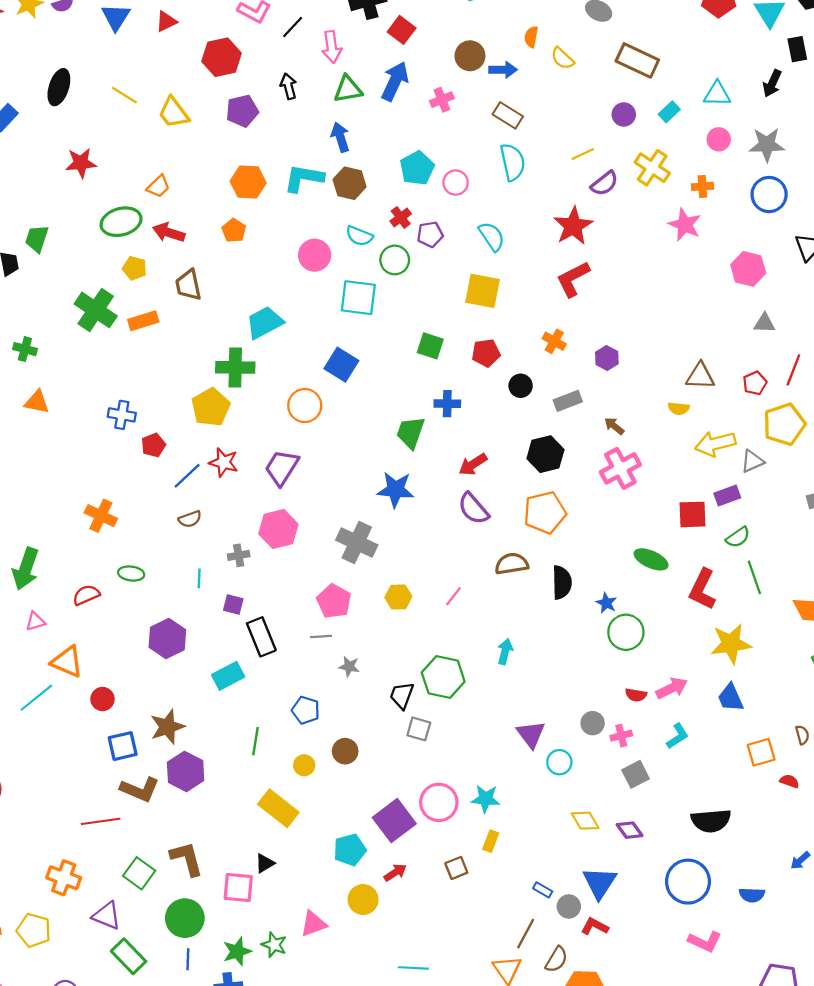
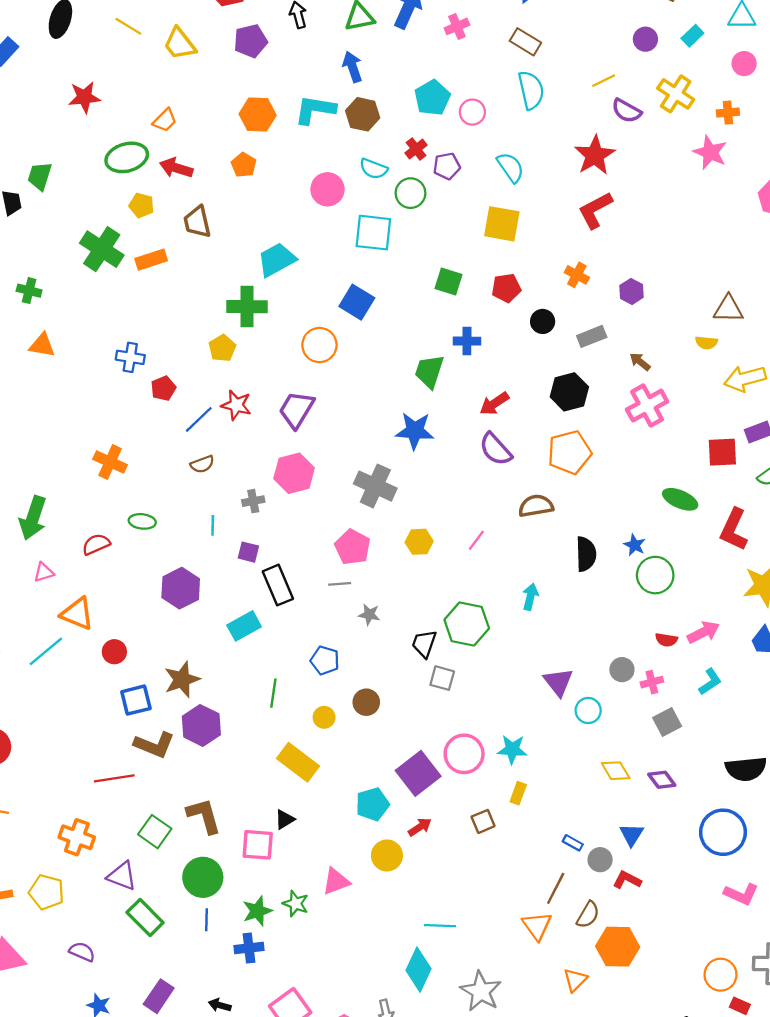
purple semicircle: (604, 183) -> (626, 111), turned 68
yellow pentagon: (211, 407) -> (222, 348), size x0.7
black semicircle: (562, 583) -> (586, 554), moved
blue triangle: (600, 883) -> (632, 835), size x0.7

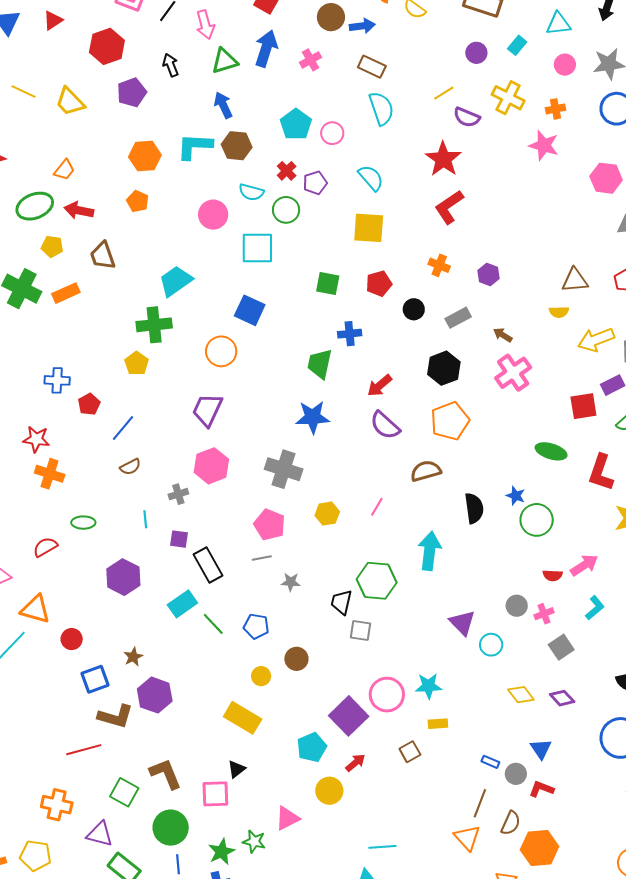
red star: (236, 405) -> (36, 439), moved
cyan arrow: (530, 597) -> (430, 551), size x1.6
brown star: (182, 680) -> (133, 657), size x0.6
green line: (273, 693) -> (213, 624), moved, turned -45
yellow rectangle: (518, 793) -> (438, 724), turned 72

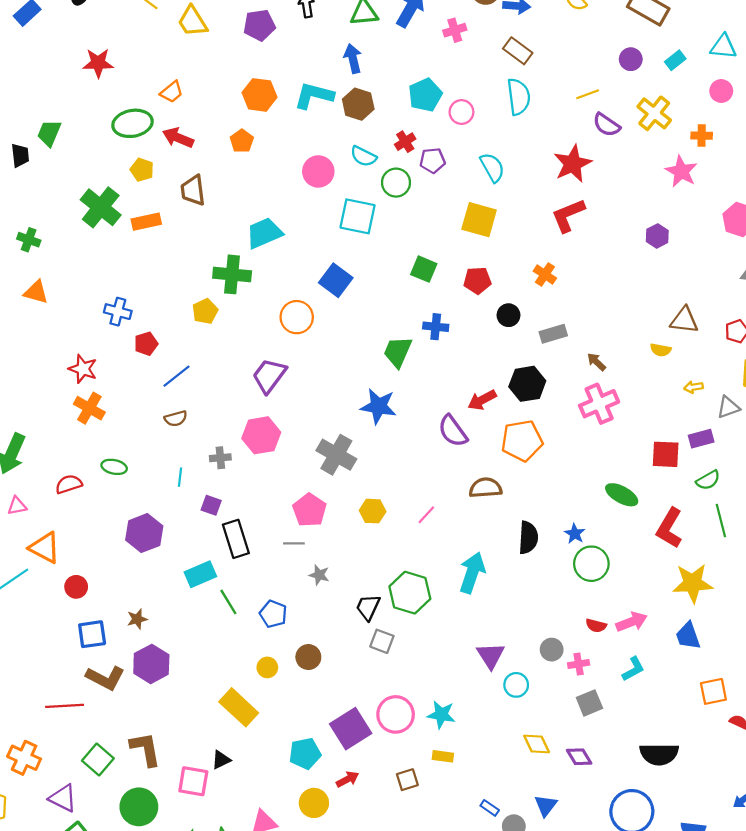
purple hexagon: (489, 275) -> (657, 236), moved
yellow arrow: (596, 340) -> (694, 387), size x0.5
red arrow: (380, 386) -> (482, 400), moved

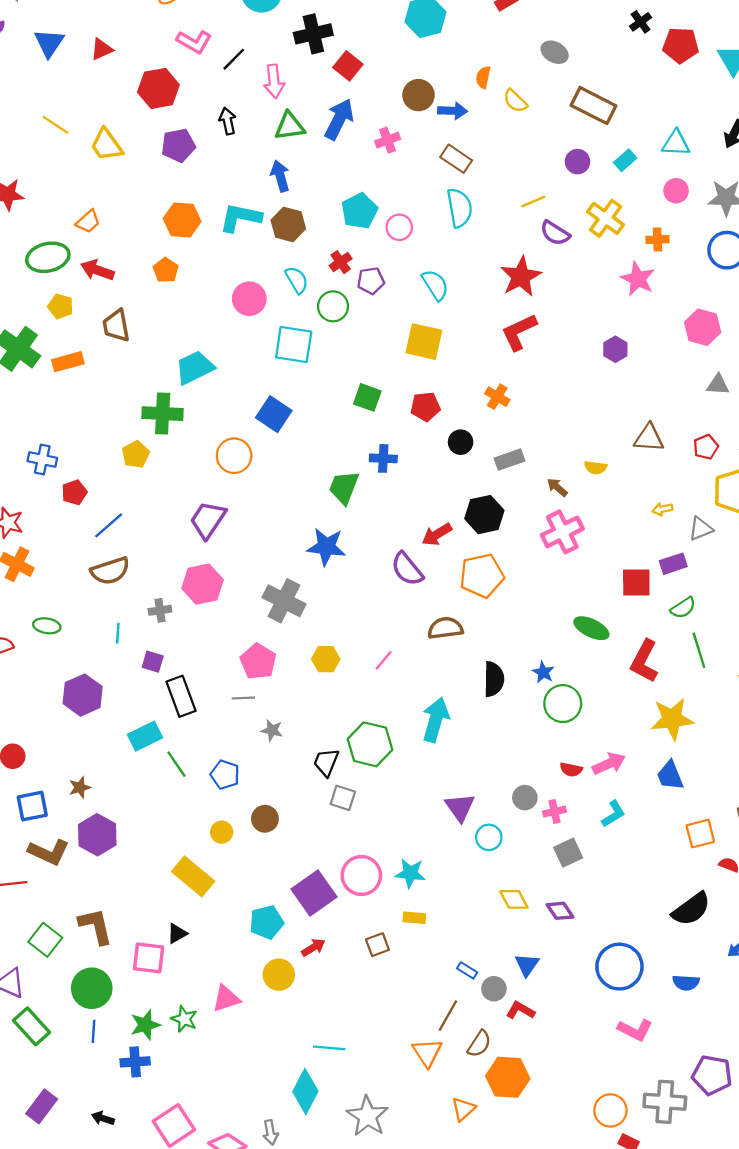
cyan semicircle: (363, 156) -> (297, 280), turned -144
yellow semicircle: (661, 350) -> (596, 467), moved
brown semicircle: (176, 419) -> (110, 571), size x1.6
black semicircle: (659, 754) -> (691, 909), moved, turned -33

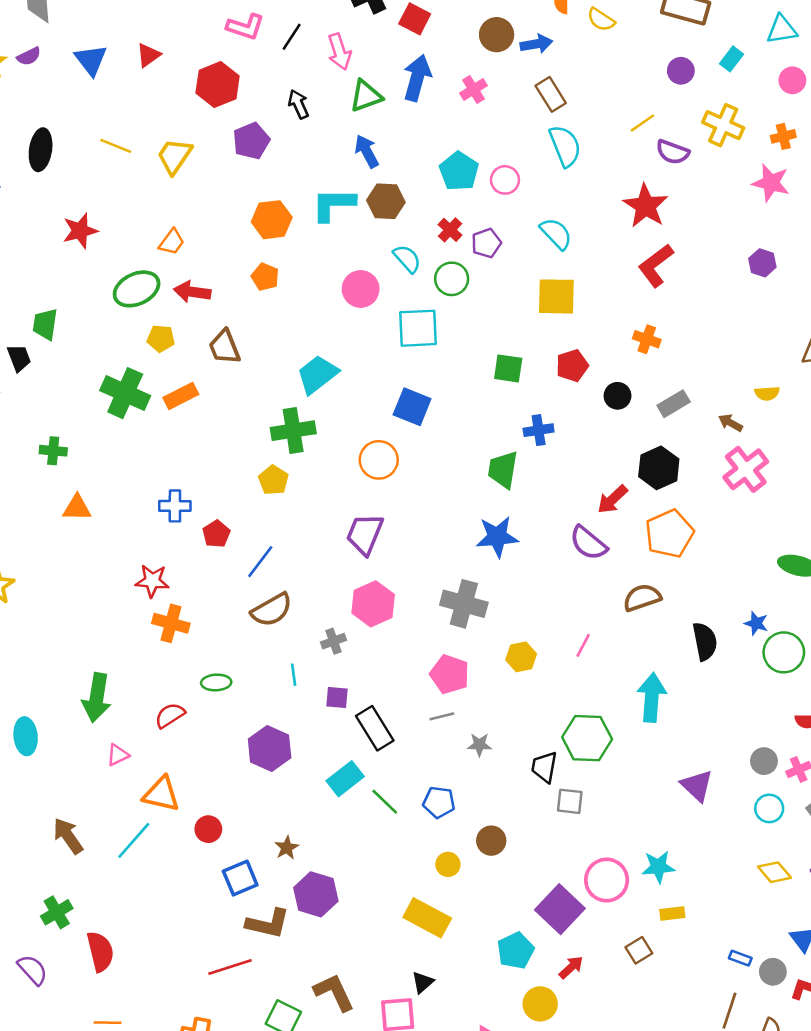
yellow trapezoid: (106, 145) -> (174, 156), turned 81
brown rectangle: (456, 159) -> (551, 94), turned 36
cyan circle: (489, 837) -> (769, 808), moved

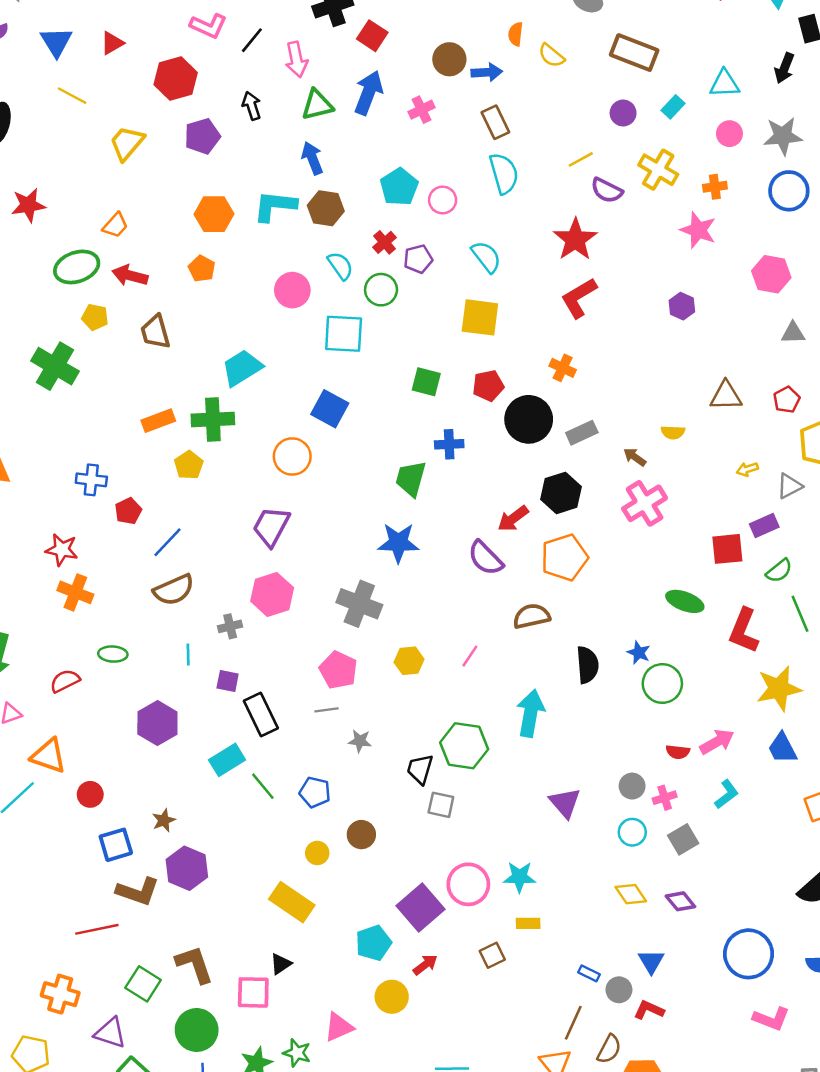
yellow line: (116, 146) -> (72, 96), moved
orange rectangle: (181, 396) -> (158, 421), moved
black circle: (618, 396) -> (529, 419), size x1.8

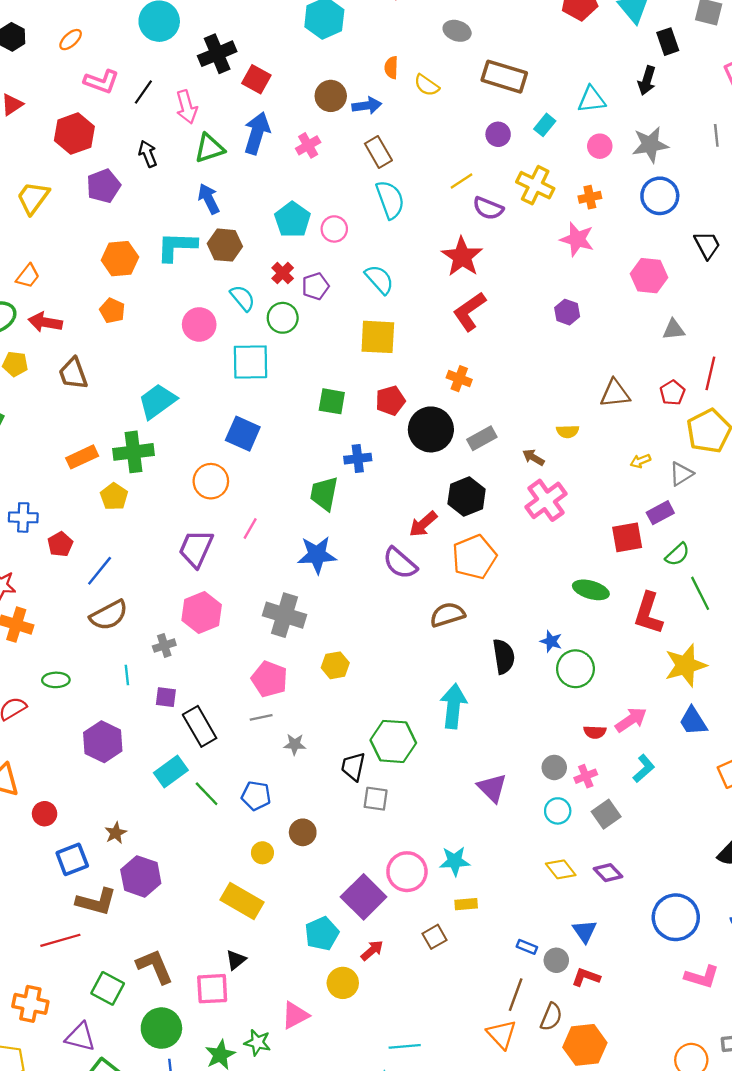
pink line: (470, 656) -> (250, 528), moved

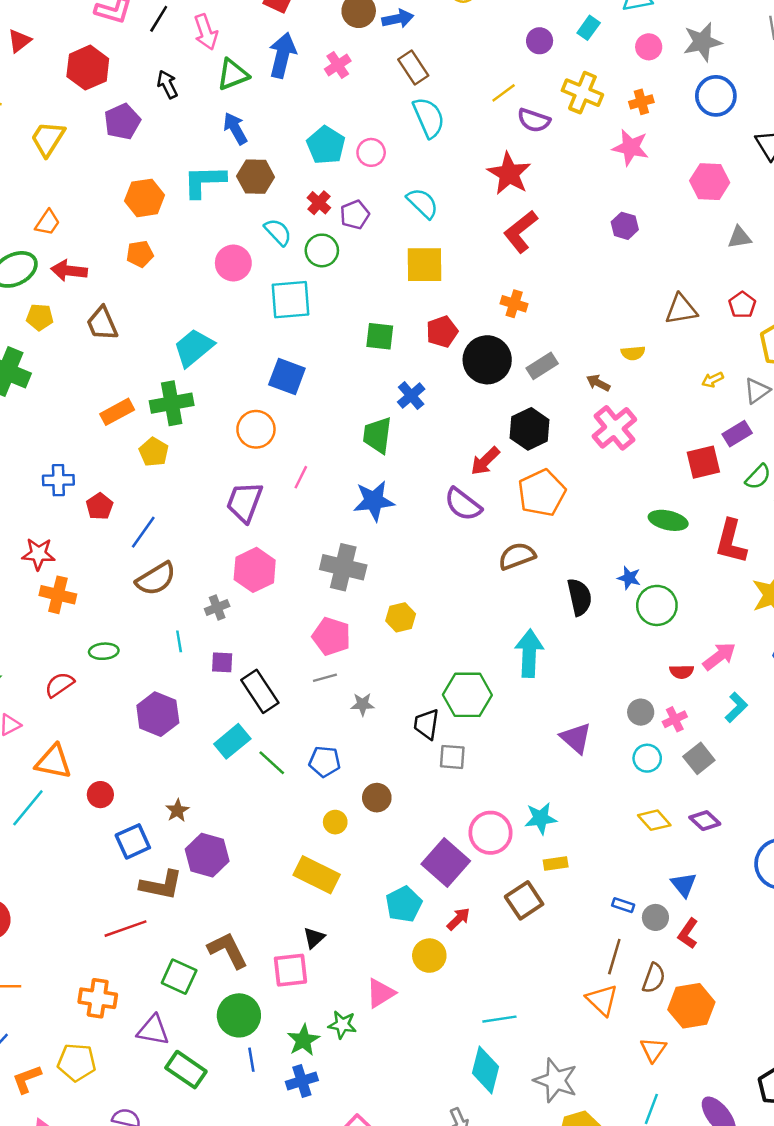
orange pentagon: (112, 311) -> (140, 254), turned -30
blue cross: (358, 459) -> (411, 396), turned -30
brown square: (435, 937) -> (524, 900), size x1.4
red L-shape: (586, 977) -> (688, 933), turned -72

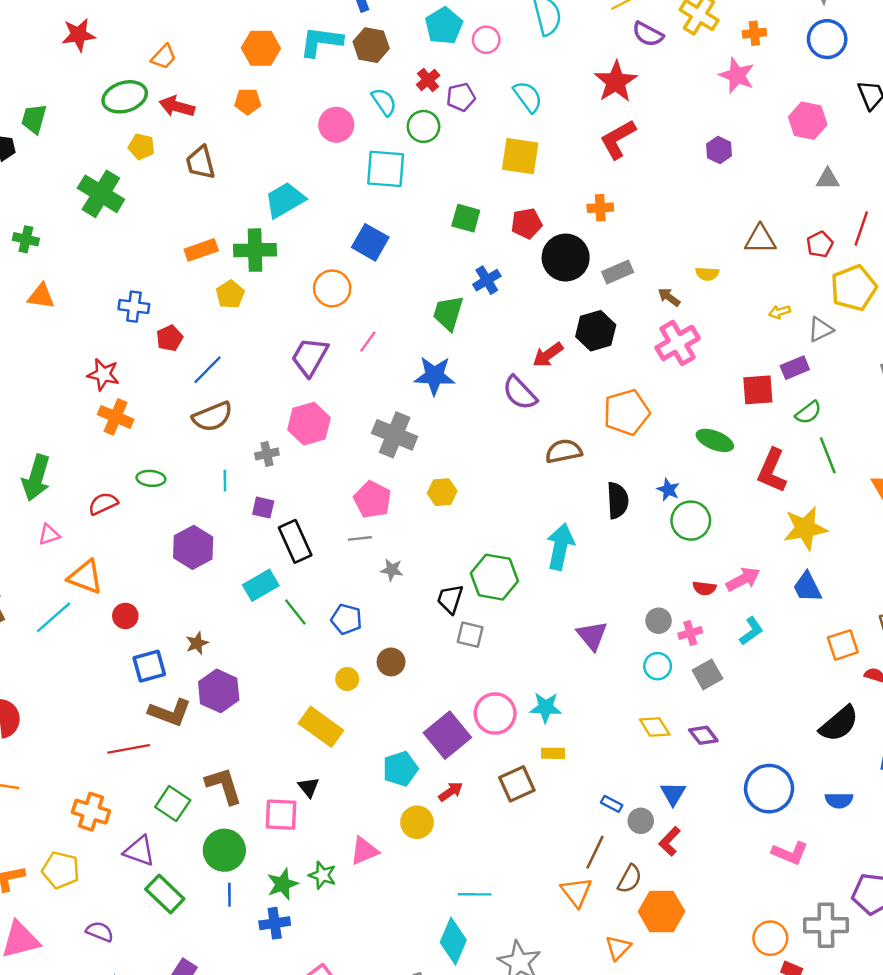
orange cross: (514, 304) -> (600, 208), turned -30
orange pentagon: (542, 493) -> (626, 412), moved
black triangle: (314, 938) -> (309, 787), turned -35

